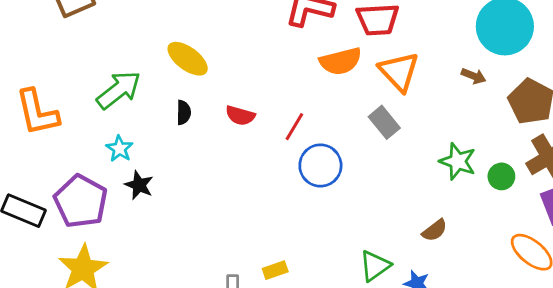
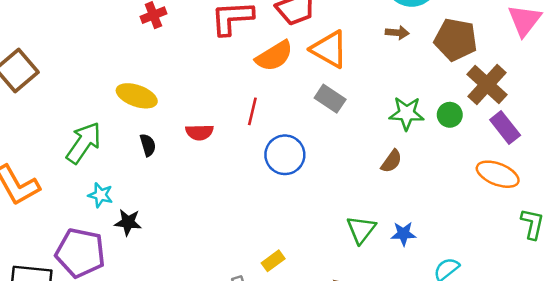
red line: (294, 127) -> (252, 111), moved
brown semicircle: (435, 230) -> (391, 161), moved

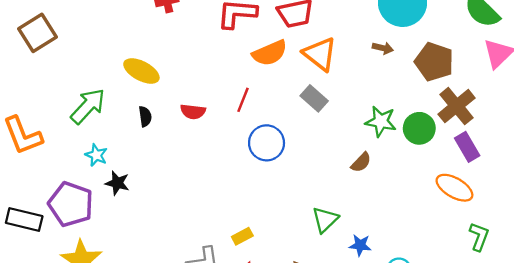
green circle: (450, 115) -> (419, 128), size x1.4
blue star: (403, 234) -> (360, 245), moved

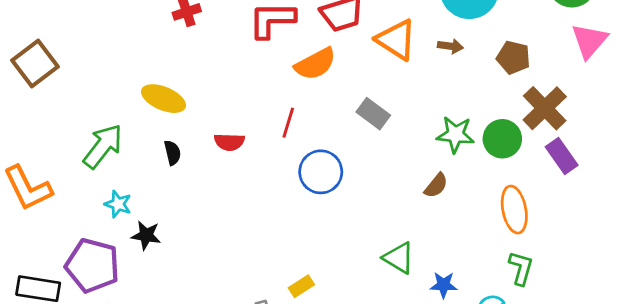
orange triangle: (320, 54) -> (396, 40), moved
brown pentagon: (434, 62) -> (513, 57), size x0.7
orange ellipse: (454, 188) -> (514, 210), moved, turned 54
green triangle: (325, 220) -> (399, 258), turned -40
green L-shape: (479, 237) -> (521, 268), moved

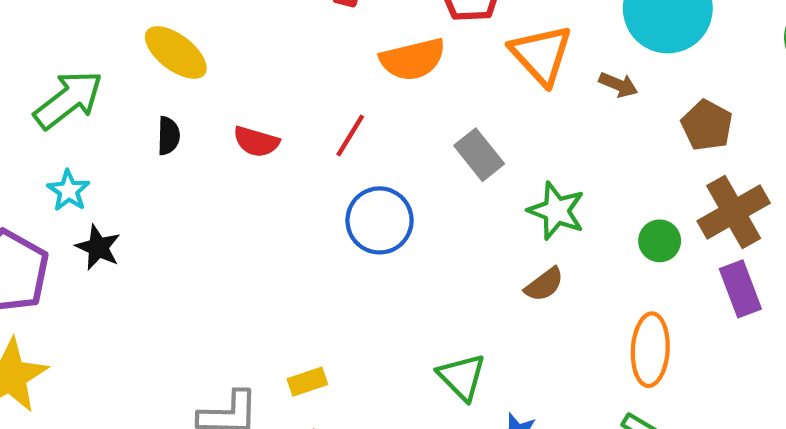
green star: (455, 134) -> (556, 211), moved
green circle: (502, 139) -> (660, 241), size x0.7

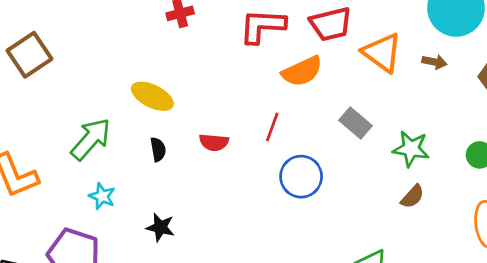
black star: (98, 247) -> (160, 227), moved

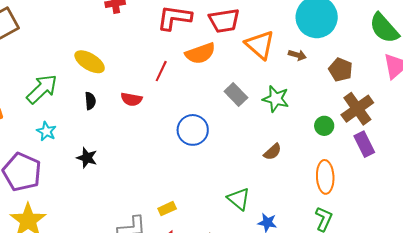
red line: (272, 127) -> (161, 71), moved
green star: (411, 149) -> (276, 99), moved

